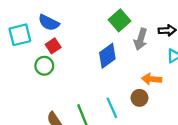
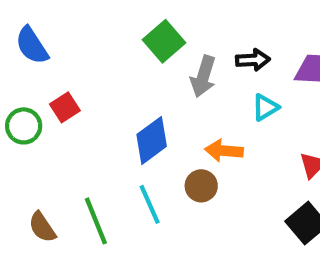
blue semicircle: (49, 23) -> (32, 45), turned 30
red square: (53, 46) -> (65, 107), moved
blue diamond: (107, 56) -> (152, 140), moved

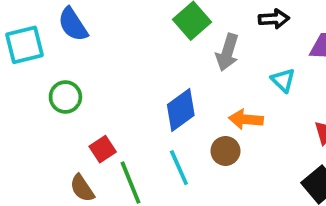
black arrow: (253, 60) -> (274, 19), moved
red square: (65, 107) -> (103, 149), moved
cyan triangle: (265, 107) -> (283, 80), turned -45

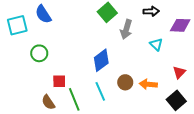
orange arrow: (246, 119) -> (148, 84), moved
red square: (103, 149) -> (59, 81), turned 32

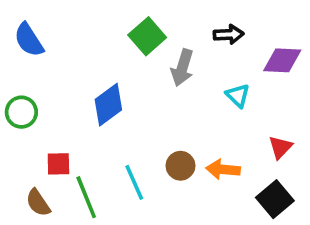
blue diamond: (101, 60) -> (108, 105), moved

